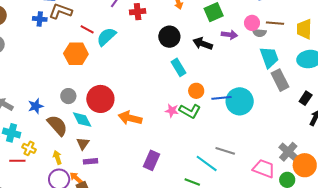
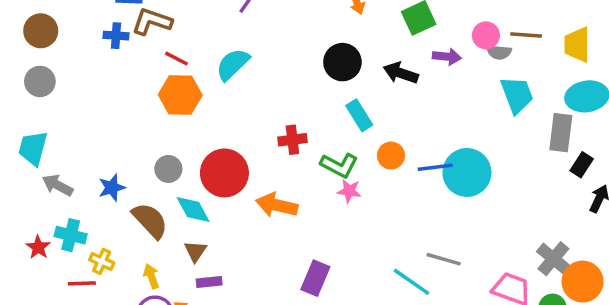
red cross: (138, 12) -> (292, 140), moved
red line: (87, 29) -> (177, 59), moved
gray rectangle: (280, 80) -> (561, 133), moved, turned 35
green L-shape: (190, 111) -> (339, 165), moved

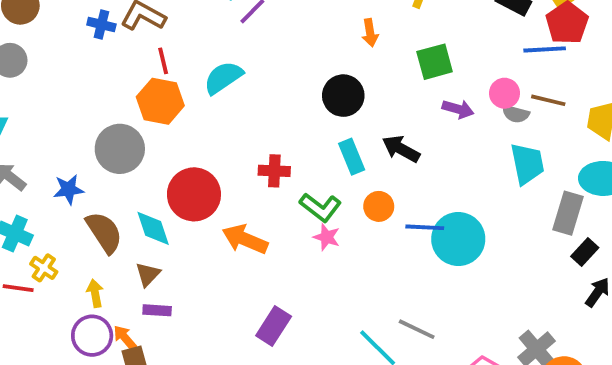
red line: (177, 59) -> (163, 61), turned 40
black arrow: (401, 73) -> (401, 149), moved
gray circle: (168, 169) -> (120, 149), moved, size x1.6

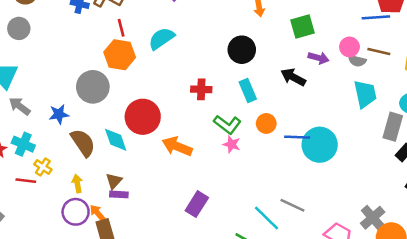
black arrow: (401, 149) -> (293, 77), moved
red cross: (274, 171) -> (201, 89), moved
brown triangle: (148, 274) -> (114, 181), moved

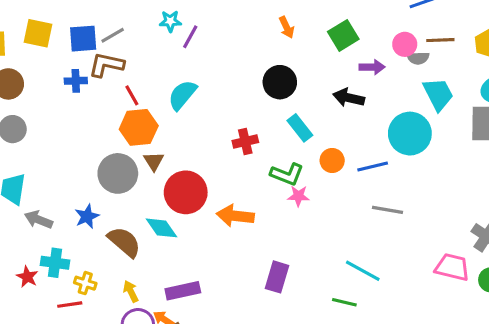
cyan circle: (320, 145) -> (410, 134), moved
brown triangle: (114, 181) -> (154, 161), moved
purple rectangle: (119, 194) -> (183, 291), size x1.5
gray line: (292, 205) -> (388, 210), moved

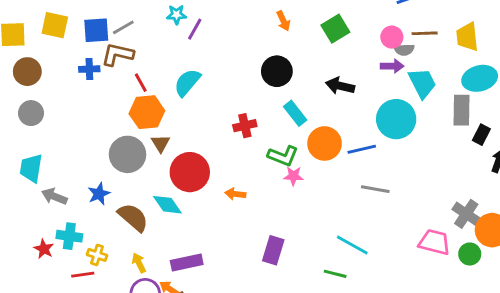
purple arrow: (372, 67) -> (392, 66), moved
orange circle: (332, 160) -> (325, 143), size x1.5
orange arrow: (235, 216) -> (235, 194), size x0.6

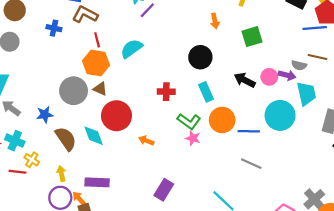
pink circle: (392, 37) -> (269, 77), moved
blue cross: (89, 69) -> (54, 28), moved
brown triangle: (161, 143) -> (100, 89), turned -48

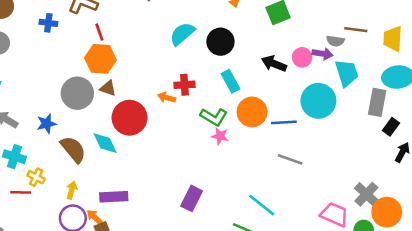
cyan semicircle: (132, 49) -> (182, 34), moved
orange arrow: (146, 141) -> (167, 97), moved
yellow arrow: (61, 174) -> (72, 190), turned 32

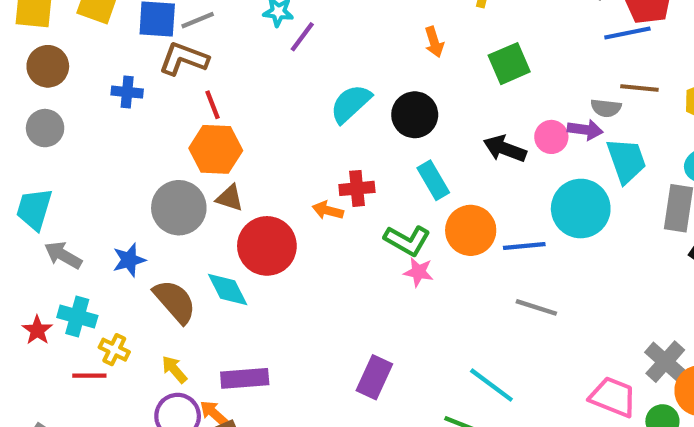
yellow arrow: (72, 190) -> (174, 369), turned -54

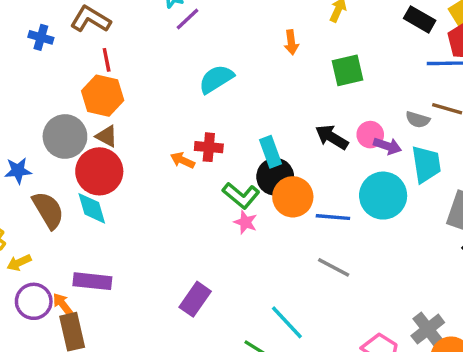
black circle: (415, 115) -> (275, 177), moved
purple arrow: (585, 130) -> (387, 146), moved
red circle: (267, 246) -> (99, 171), moved
yellow arrow: (174, 369) -> (19, 263), moved, turned -85

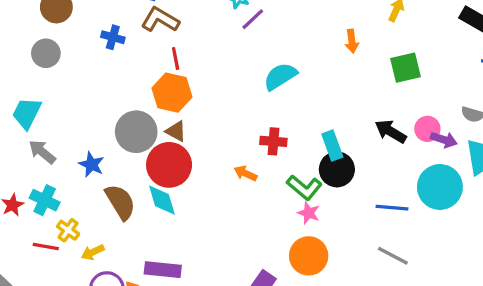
orange arrow: (182, 160) -> (245, 173), moved
blue star: (18, 171) -> (91, 164), turned 30
orange circle: (293, 197) -> (309, 256), moved

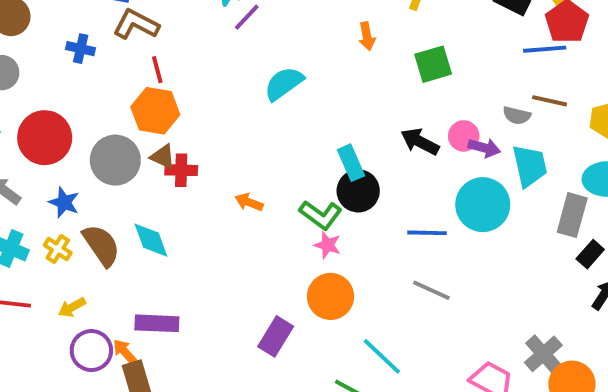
red cross: (273, 141) -> (181, 170), moved
red circle: (169, 165) -> (45, 138), moved
yellow cross: (68, 230) -> (58, 249), moved

